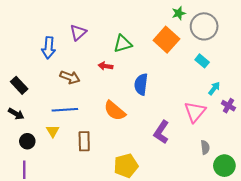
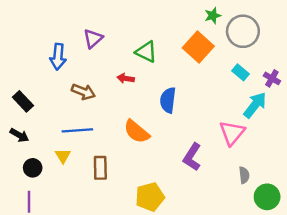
green triangle: (123, 44) -> (146, 52), turned 42
cyan arrow: (214, 88) -> (255, 105), size x1.6
purple cross: (228, 106) -> (272, 78), moved

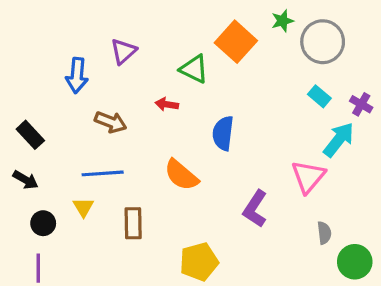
orange square: (198, 47) -> (236, 42), moved

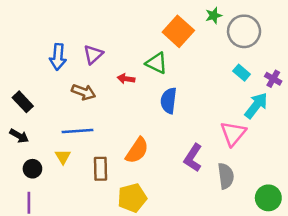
purple triangle: (123, 51) -> (93, 54), moved
green triangle: (194, 69) -> (156, 63), moved
orange semicircle: (181, 175) -> (137, 150), moved, turned -96
gray semicircle: (324, 233) -> (226, 176), moved, size x1.5
yellow pentagon: (199, 262) -> (132, 198), moved

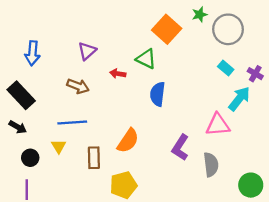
blue arrow: (58, 57) -> (32, 53), moved
black rectangle: (23, 102) -> (21, 95), size x1.4
pink triangle: (233, 133) -> (218, 125), turned 45

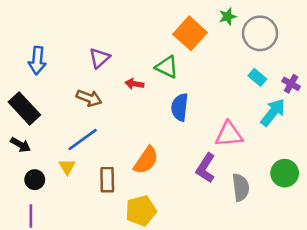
blue line: (72, 123) -> (83, 140), turned -32
pink triangle: (218, 125) -> (229, 134), moved
green circle: (251, 185) -> (285, 173), moved

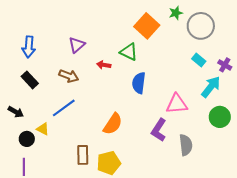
black rectangle: (24, 108) -> (30, 80), moved, size x0.7
yellow triangle: (67, 167) -> (43, 129), moved, turned -32
green circle: (285, 173) -> (220, 117), moved
brown rectangle: (107, 180) -> (83, 155), moved

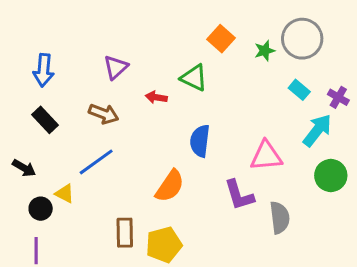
green star: (176, 13) -> (265, 51), moved
orange square: (147, 26) -> (221, 39), size x0.7
blue semicircle: (139, 83) -> (200, 141), moved
purple L-shape: (159, 130) -> (239, 195), turned -50

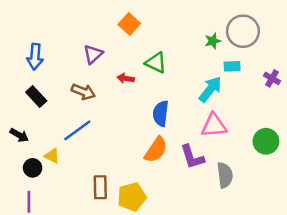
orange square: (221, 39) -> (129, 24), moved
cyan rectangle: (299, 90) -> (232, 66), moved, turned -42
cyan arrow: (317, 130) -> (210, 89), moved
orange semicircle: (170, 186) -> (156, 150), moved

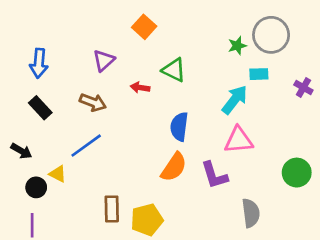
green circle: (266, 141) -> (297, 173), moved
gray semicircle: (225, 175) -> (251, 213), moved

